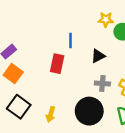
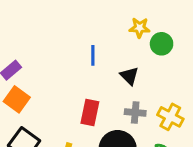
black triangle: (98, 56) -> (129, 76), turned -48
red rectangle: (57, 64) -> (90, 112), moved

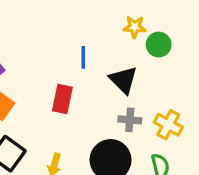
black triangle: (129, 76) -> (123, 80), size x1.4
red rectangle: (90, 112) -> (62, 99), moved

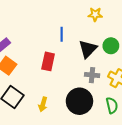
green circle: (159, 45) -> (111, 46), moved
black triangle: (123, 80) -> (88, 49), turned 30

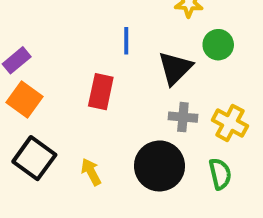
green circle: (111, 46) -> (218, 45), moved
yellow arrow: (43, 104) -> (91, 172), turned 136

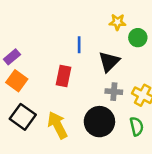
green circle: (218, 45) -> (138, 38), moved
yellow arrow: (91, 172) -> (58, 125), size x1.6

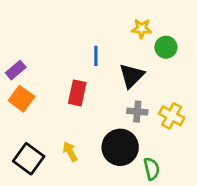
black square: (23, 117) -> (29, 159), moved
yellow arrow: (58, 125) -> (70, 152), size x0.6
green semicircle: (137, 126) -> (152, 169), moved

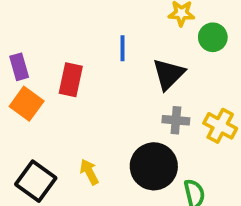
purple rectangle: (16, 70) -> (19, 67), turned -66
red rectangle: (77, 93) -> (71, 80), moved

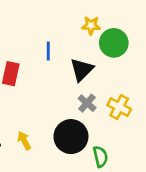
green circle: (213, 37) -> (114, 43), size x1.4
gray cross: (176, 120) -> (87, 103), turned 36

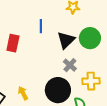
green circle: (114, 43) -> (90, 38), moved
yellow cross: (119, 107) -> (91, 81), moved, turned -30

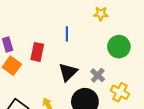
black triangle: (66, 40) -> (68, 72), moved
yellow cross: (91, 81) -> (120, 92), turned 30

